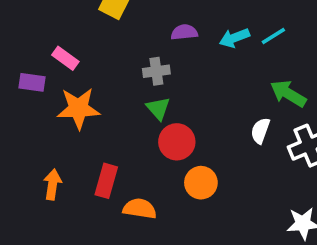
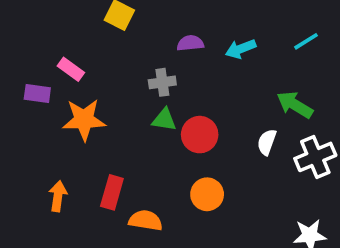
cyan line: (273, 36) -> (306, 41), moved
green triangle: (158, 108) -> (164, 120), turned -40
red circle: (177, 142) -> (200, 135), moved

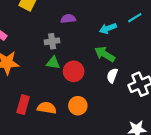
cyan arrow: (241, 49) -> (108, 28), moved
green arrow: (295, 105) -> (105, 54), moved
orange semicircle: (146, 220) -> (47, 108), moved

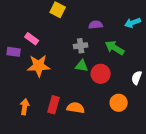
cyan arrow: (108, 28) -> (133, 23), moved
green arrow: (105, 54) -> (115, 48), moved
orange circle: (78, 106) -> (119, 103), moved

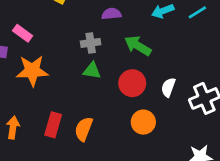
red circle: (101, 74) -> (132, 83), moved
orange semicircle: (76, 108) -> (84, 129), turned -78

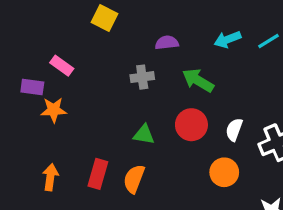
orange star: (32, 71) -> (54, 110), moved, size x0.7
green triangle: (92, 71) -> (144, 135), moved
orange circle: (143, 122) -> (224, 172), moved

